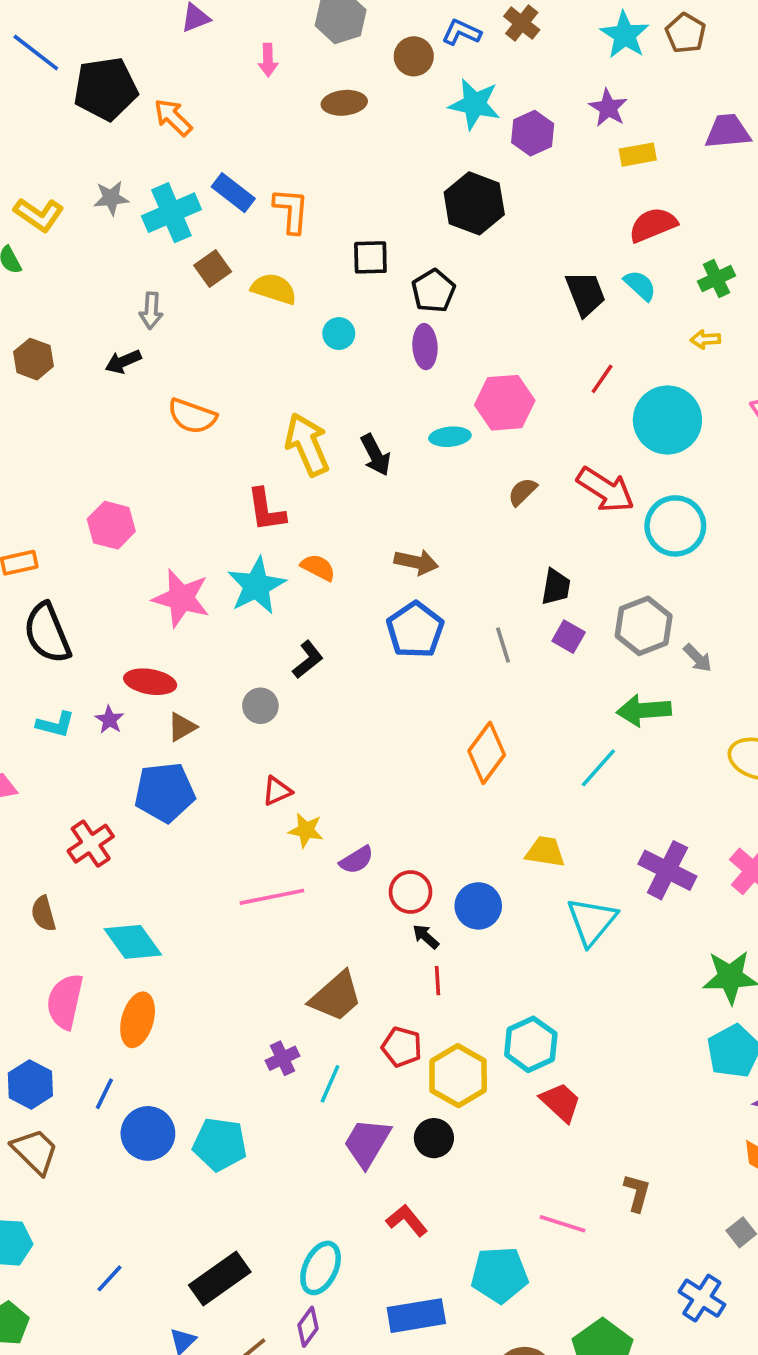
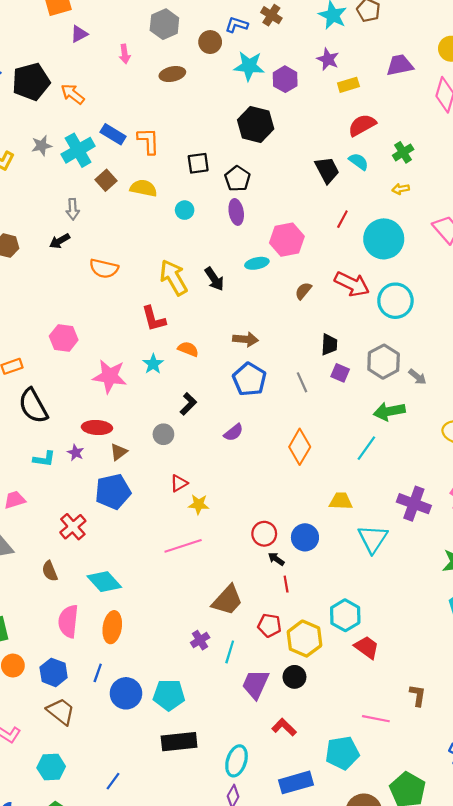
cyan star: (257, 586) -> (153, 364), size x0.6
purple semicircle: (357, 860) -> (233, 433), moved
black rectangle: (220, 1278) -> (179, 742), moved, turned 36

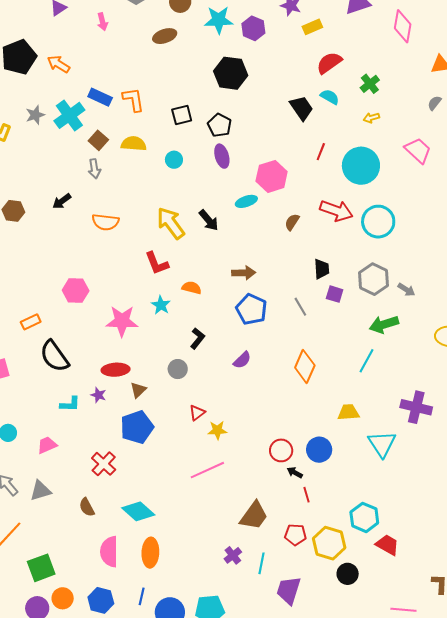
brown ellipse: (172, 74) -> (165, 36), moved
gray arrow: (73, 209) -> (94, 169), moved
black circle: (294, 677) -> (348, 574), moved

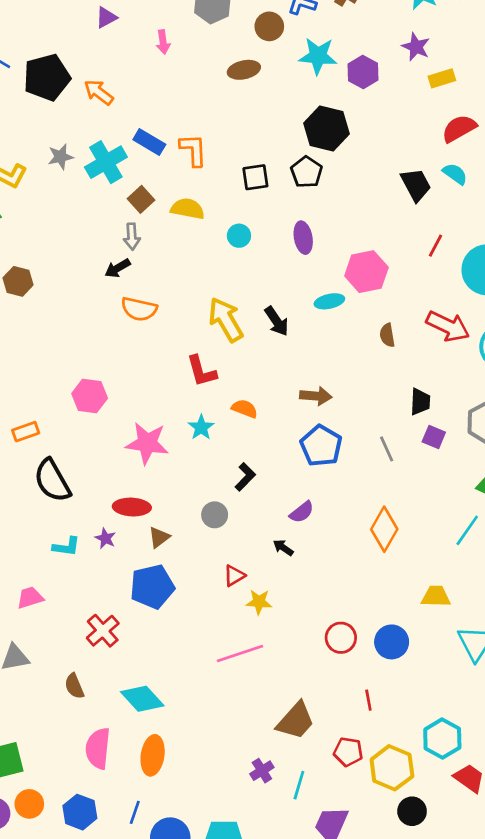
black pentagon: (220, 125) -> (306, 172), moved
black arrow: (62, 201) -> (117, 268), moved
brown semicircle: (292, 222) -> (387, 335), turned -48
black arrow: (295, 473) -> (283, 548), moved

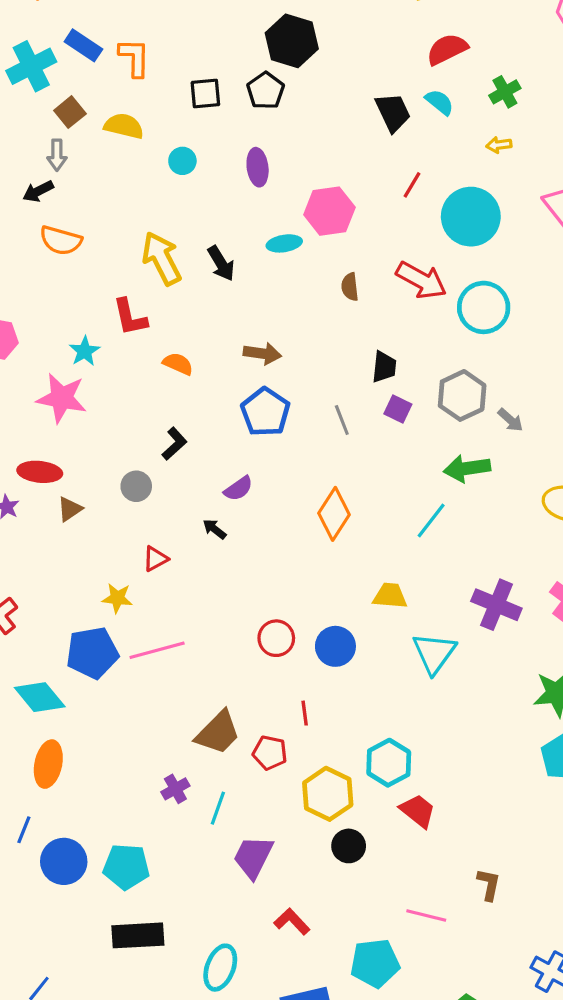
cyan star: (201, 427) -> (85, 351), moved
blue pentagon: (152, 587) -> (92, 653), moved
yellow star: (259, 602) -> (117, 598), moved
red pentagon: (348, 752) -> (270, 753), moved

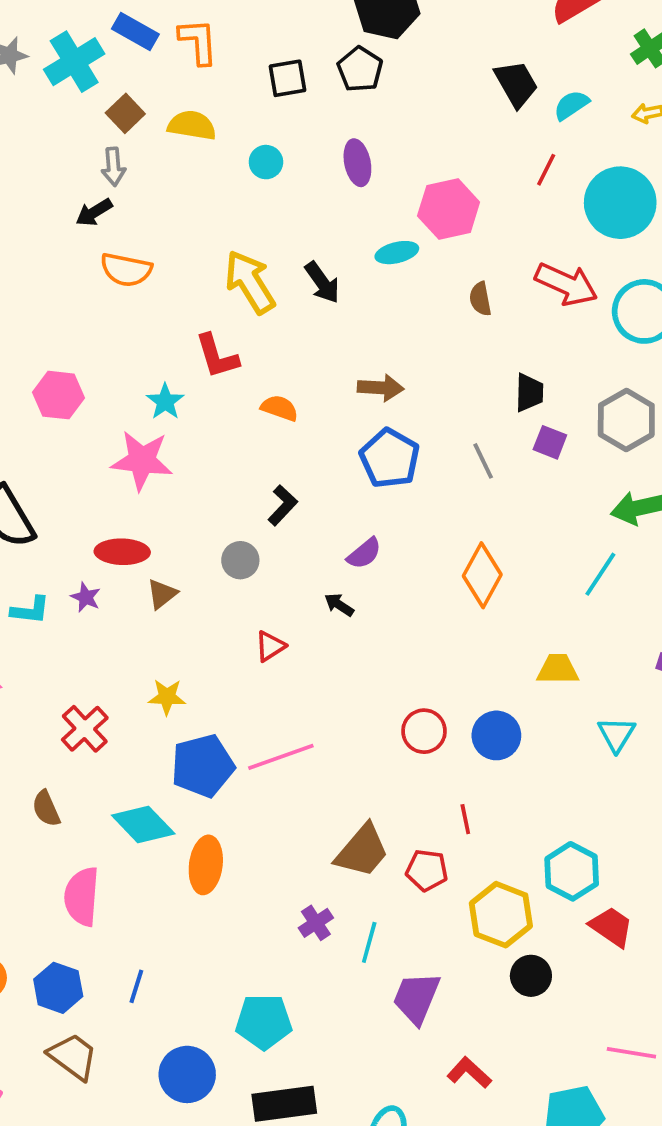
cyan semicircle: (439, 102) -> (571, 105), moved, turned -68
yellow star: (117, 598) -> (167, 697), moved
cyan triangle: (434, 653) -> (616, 734), size x0.7
orange ellipse: (48, 764) -> (206, 865), moved
blue circle: (64, 861) -> (187, 1074), moved

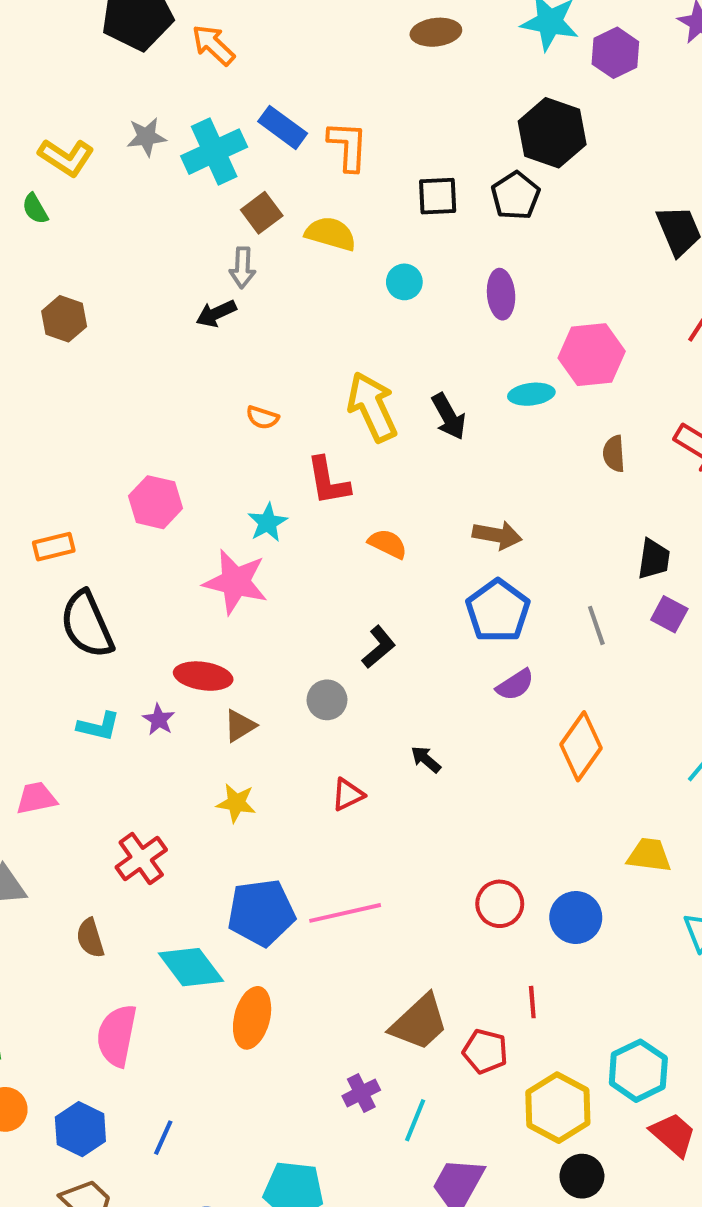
orange semicircle: (126, 270) -> (262, 417), moved, size x0.6
purple semicircle: (364, 553) -> (515, 685), moved
yellow star: (167, 697) -> (236, 803), moved

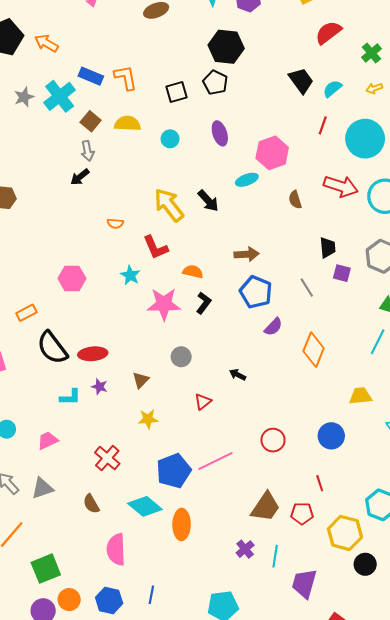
pink star: (235, 582) -> (164, 304), moved
black L-shape: (379, 647) -> (204, 303), moved
red ellipse: (203, 676) -> (93, 354), moved
red circle: (500, 904) -> (273, 440), moved

